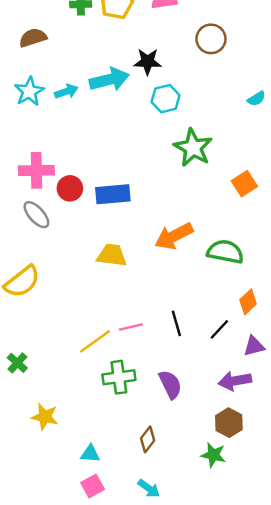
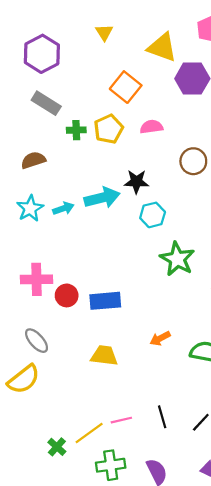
gray ellipse: (36, 215) -> (37, 341), moved
orange arrow: (174, 236) -> (160, 338), size x0.6
green cross: (17, 363) -> (57, 447), moved

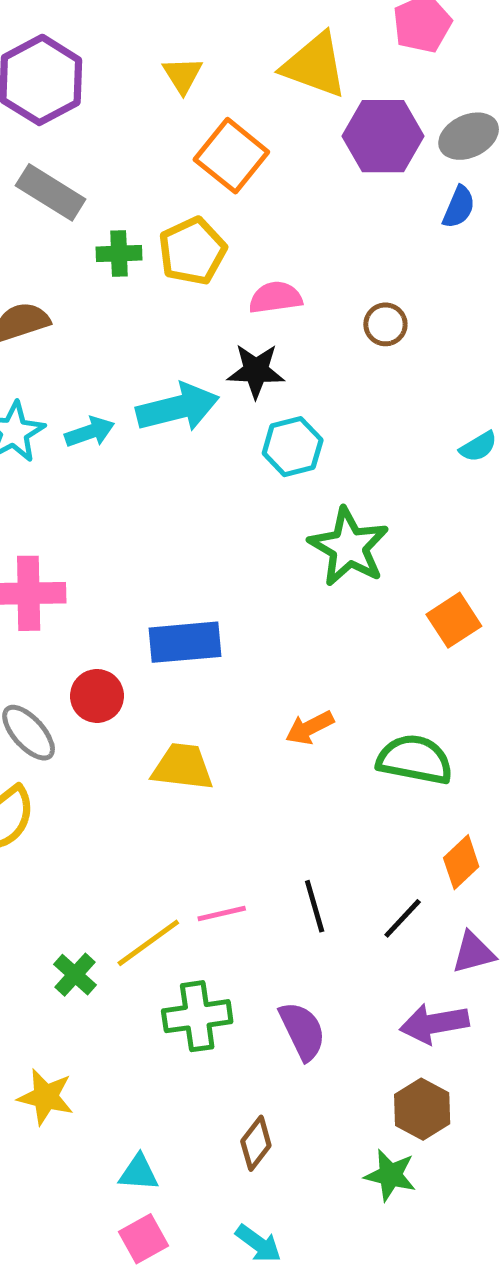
yellow triangle: (104, 32) -> (183, 75), moved
pink semicircle: (151, 127) -> (275, 297), moved
brown circle: (193, 161) -> (385, 324), size x0.7
red circle: (67, 295) -> (97, 696), moved

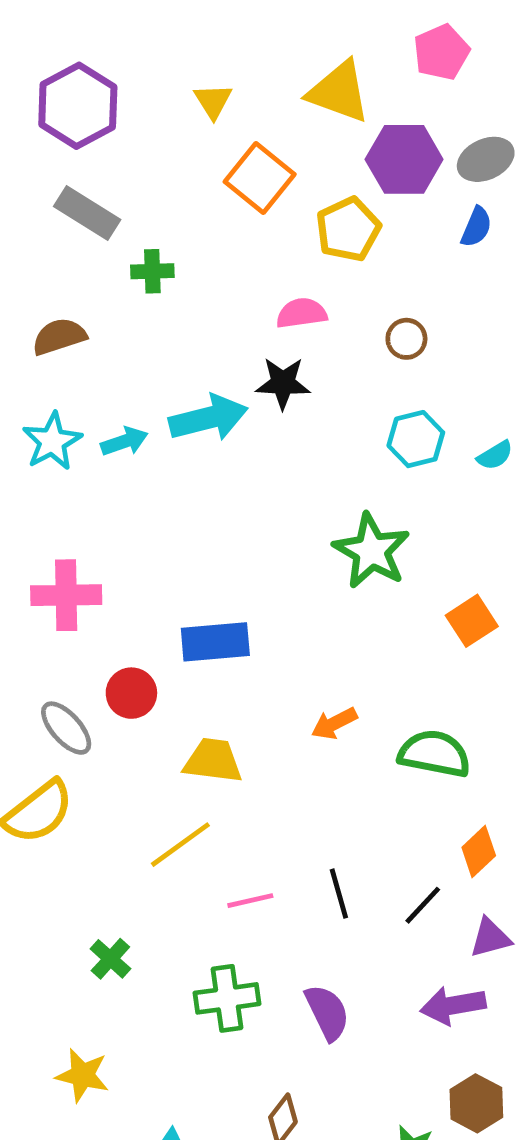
yellow pentagon: (192, 251) -> (348, 229), moved
cyan hexagon: (293, 447) -> (416, 439), moved
yellow line: (148, 943) -> (180, 845), moved
brown hexagon: (422, 1109) -> (476, 1103), moved

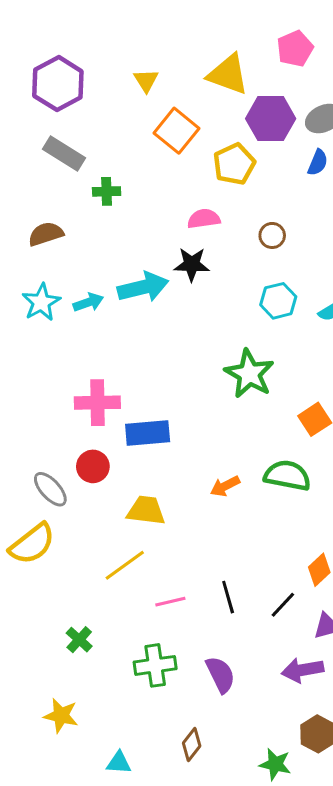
pink cross: (66, 595) -> (97, 403), moved
green semicircle: (434, 754) -> (287, 476), moved

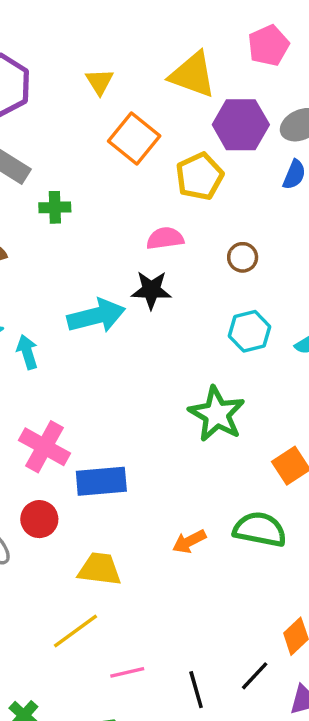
cyan arrow: (88, 302) -> (27, 352), moved, turned -88
pink cross: (97, 403) -> (45, 447), turned 30
black line: (228, 597) -> (196, 690), moved

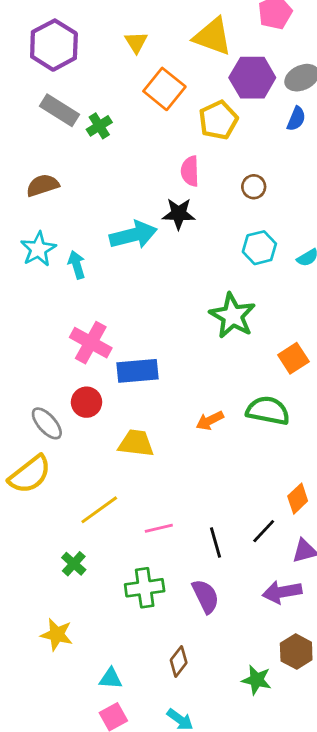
green cross: (55, 207) -> (99, 126), moved, turned -30
pink semicircle: (165, 238) -> (190, 171), turned -84
yellow line: (76, 631) -> (99, 510), moved

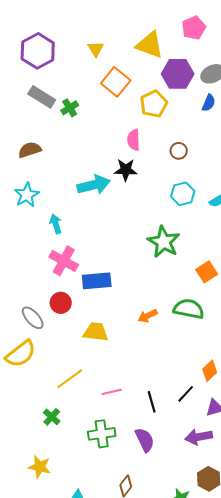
cyan arrow: (77, 265) -> (56, 224), moved

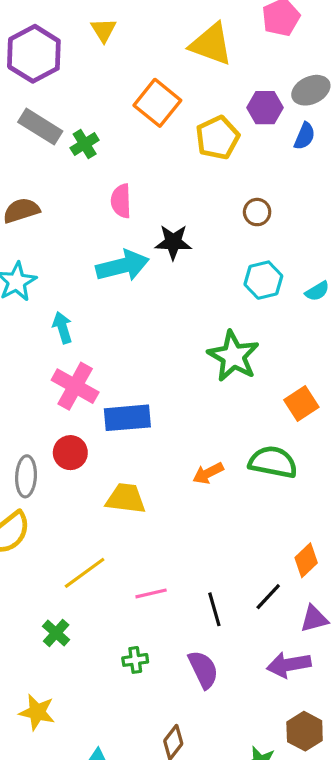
yellow triangle: (96, 49) -> (104, 30), moved
purple hexagon: (178, 74) -> (265, 108), moved, size x0.7
pink semicircle: (134, 140) -> (121, 201), moved
gray ellipse: (33, 318) -> (26, 476), turned 45
green cross: (102, 434) -> (135, 660), size x0.6

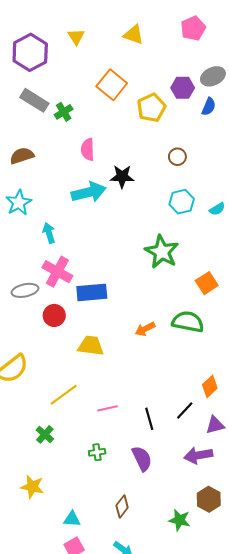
yellow triangle: (211, 44) -> (134, 35), moved, size x0.7
gray ellipse: (26, 476) -> (25, 290), moved, turned 75

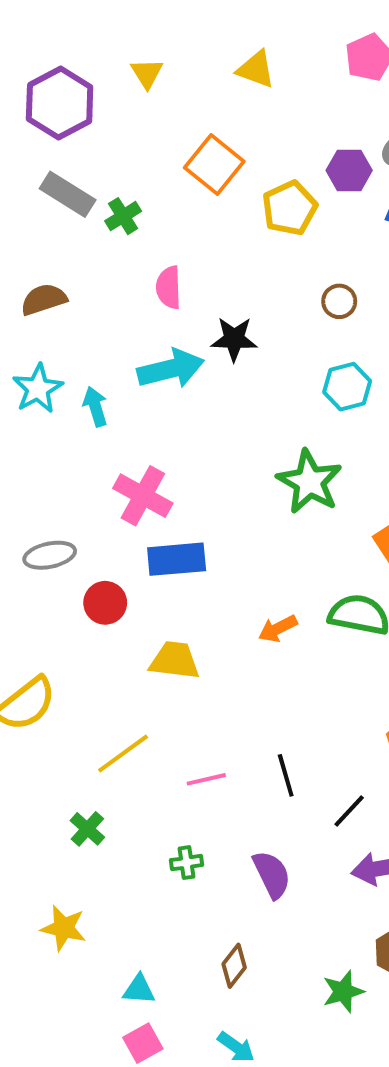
cyan arrow: (49, 233) -> (95, 406), moved
pink cross: (57, 272) -> (143, 496), moved
black line: (185, 410) -> (349, 811), moved
black line: (149, 419) -> (286, 775), moved
green star: (180, 520) -> (343, 992), turned -30

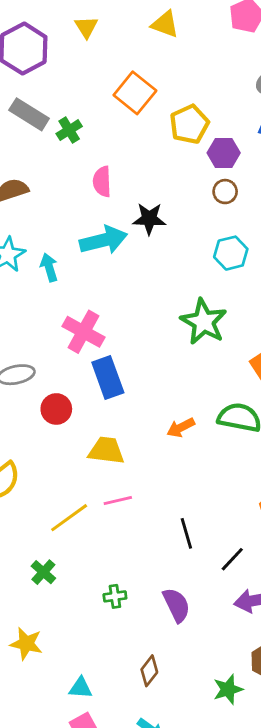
purple hexagon: (349, 170) -> (224, 153), moved
blue rectangle: (177, 559) -> (108, 378), turned 75
pink line: (206, 779) -> (118, 501), moved

